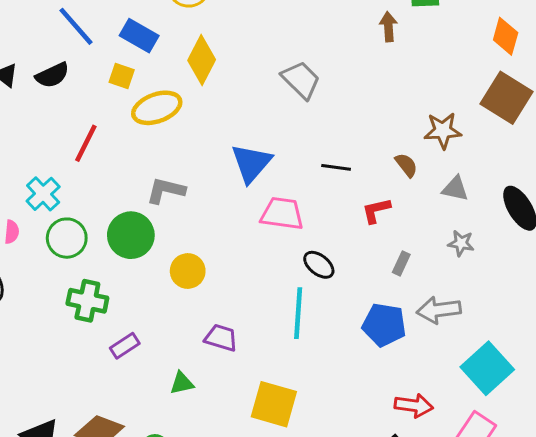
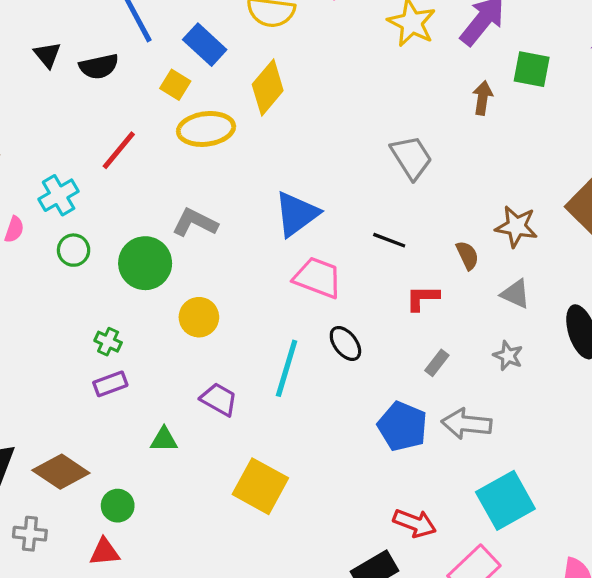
gray trapezoid: (301, 80) -> (411, 157), moved
green circle: (67, 238) -> (74, 250), size x0.7
green cross: (87, 301) -> (108, 342), moved, size x0.6
cyan line: (298, 313) -> (287, 368), moved

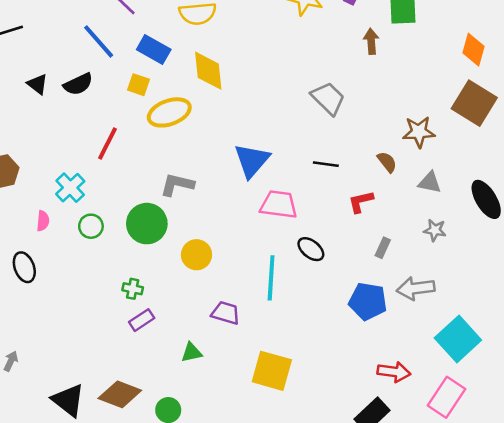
yellow diamond: (268, 87) -> (208, 71), turned -33

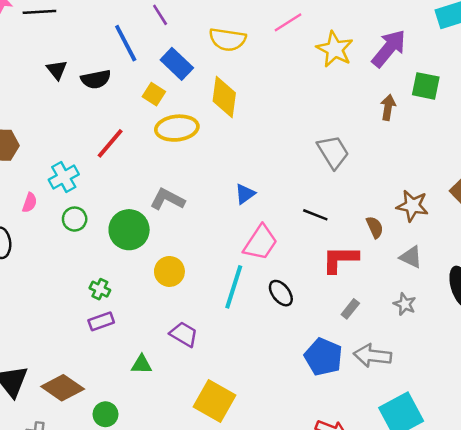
blue triangle: (252, 161) -> (245, 194), size x0.6
red L-shape: (361, 202) -> (340, 259), size x1.4
pink trapezoid: (279, 205) -> (260, 243), turned 102
cyan line: (271, 278) -> (234, 287), moved

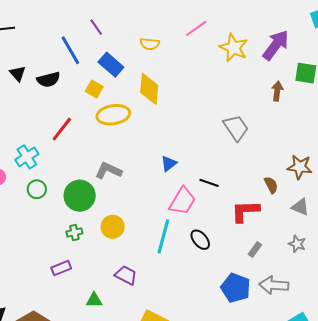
yellow semicircle: (228, 39) -> (150, 44), size x0.7
black line: (315, 215) -> (209, 183), moved
green cross: (100, 289) -> (74, 232), moved, turned -35

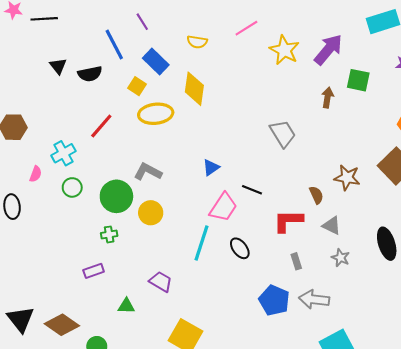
gray triangle: (300, 207) -> (332, 226), moved
yellow circle: (113, 227) -> (151, 213), moved
gray rectangle: (255, 249) -> (296, 261), turned -56

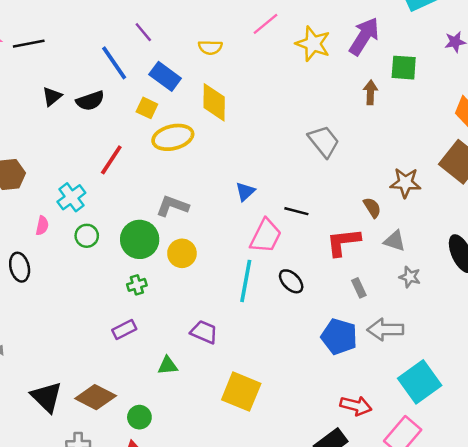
black triangle: (58, 66) -> (52, 96), turned 36

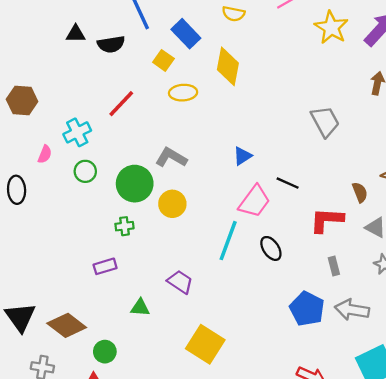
black triangle: (52, 96) -> (76, 34), turned 30
yellow ellipse: (173, 137) -> (183, 93), size x0.7

